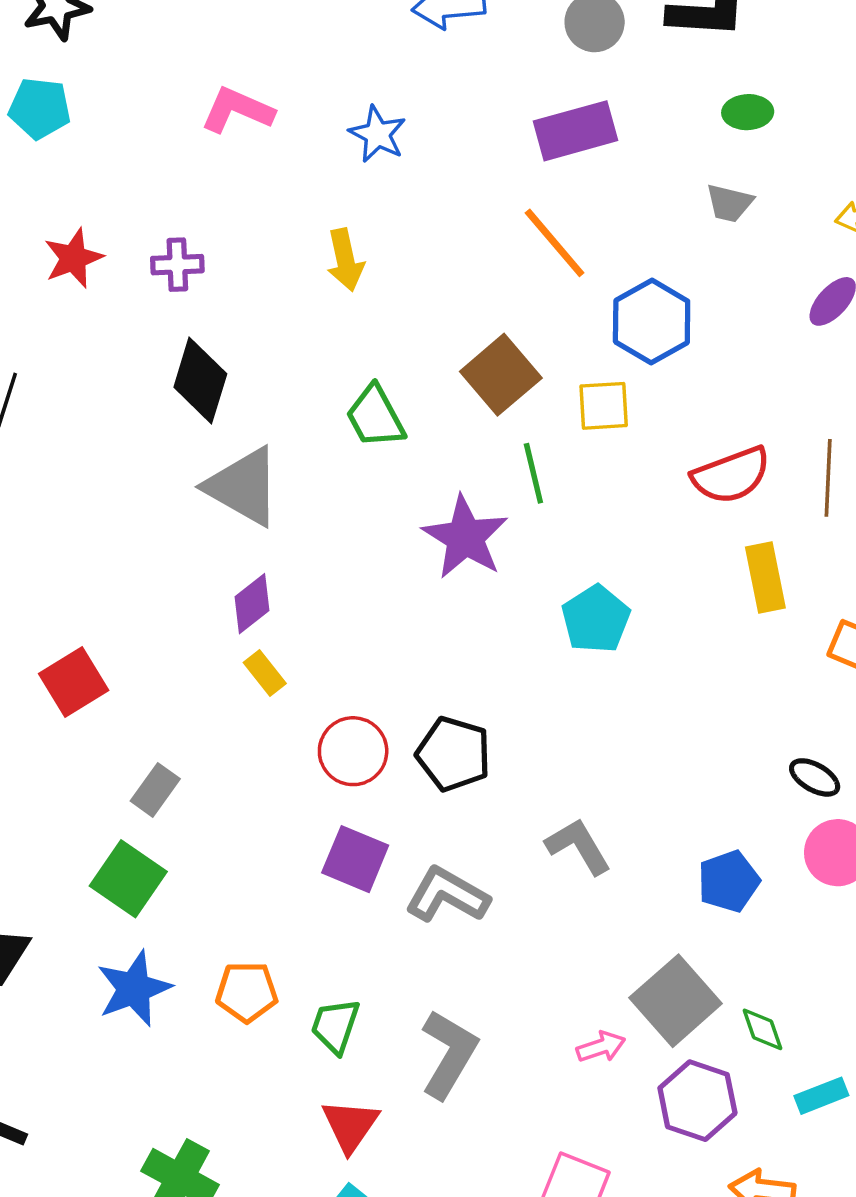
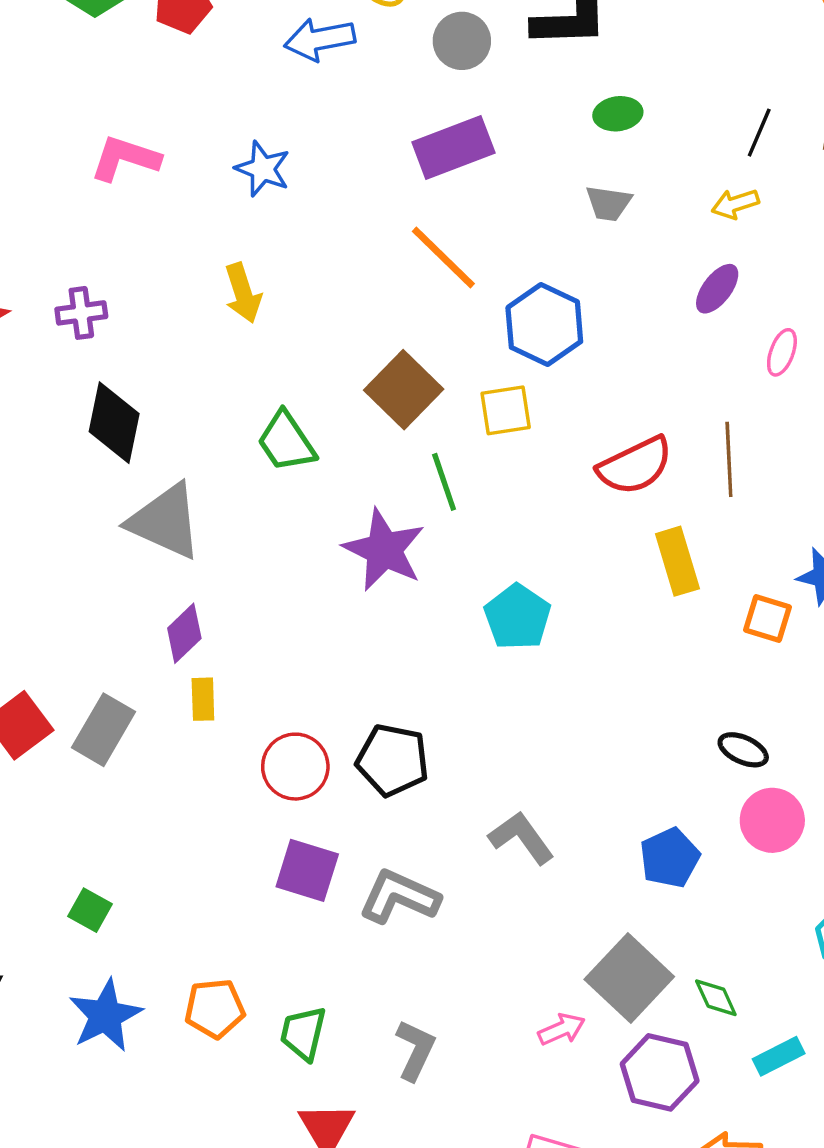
yellow rectangle: (265, 673) -> (203, 699), turned 42
gray rectangle: (155, 790) -> (103, 730), moved, size x1.4
green square: (128, 879) -> (90, 910), size x0.6
gray L-shape: (449, 1054) -> (415, 1050), size x0.7

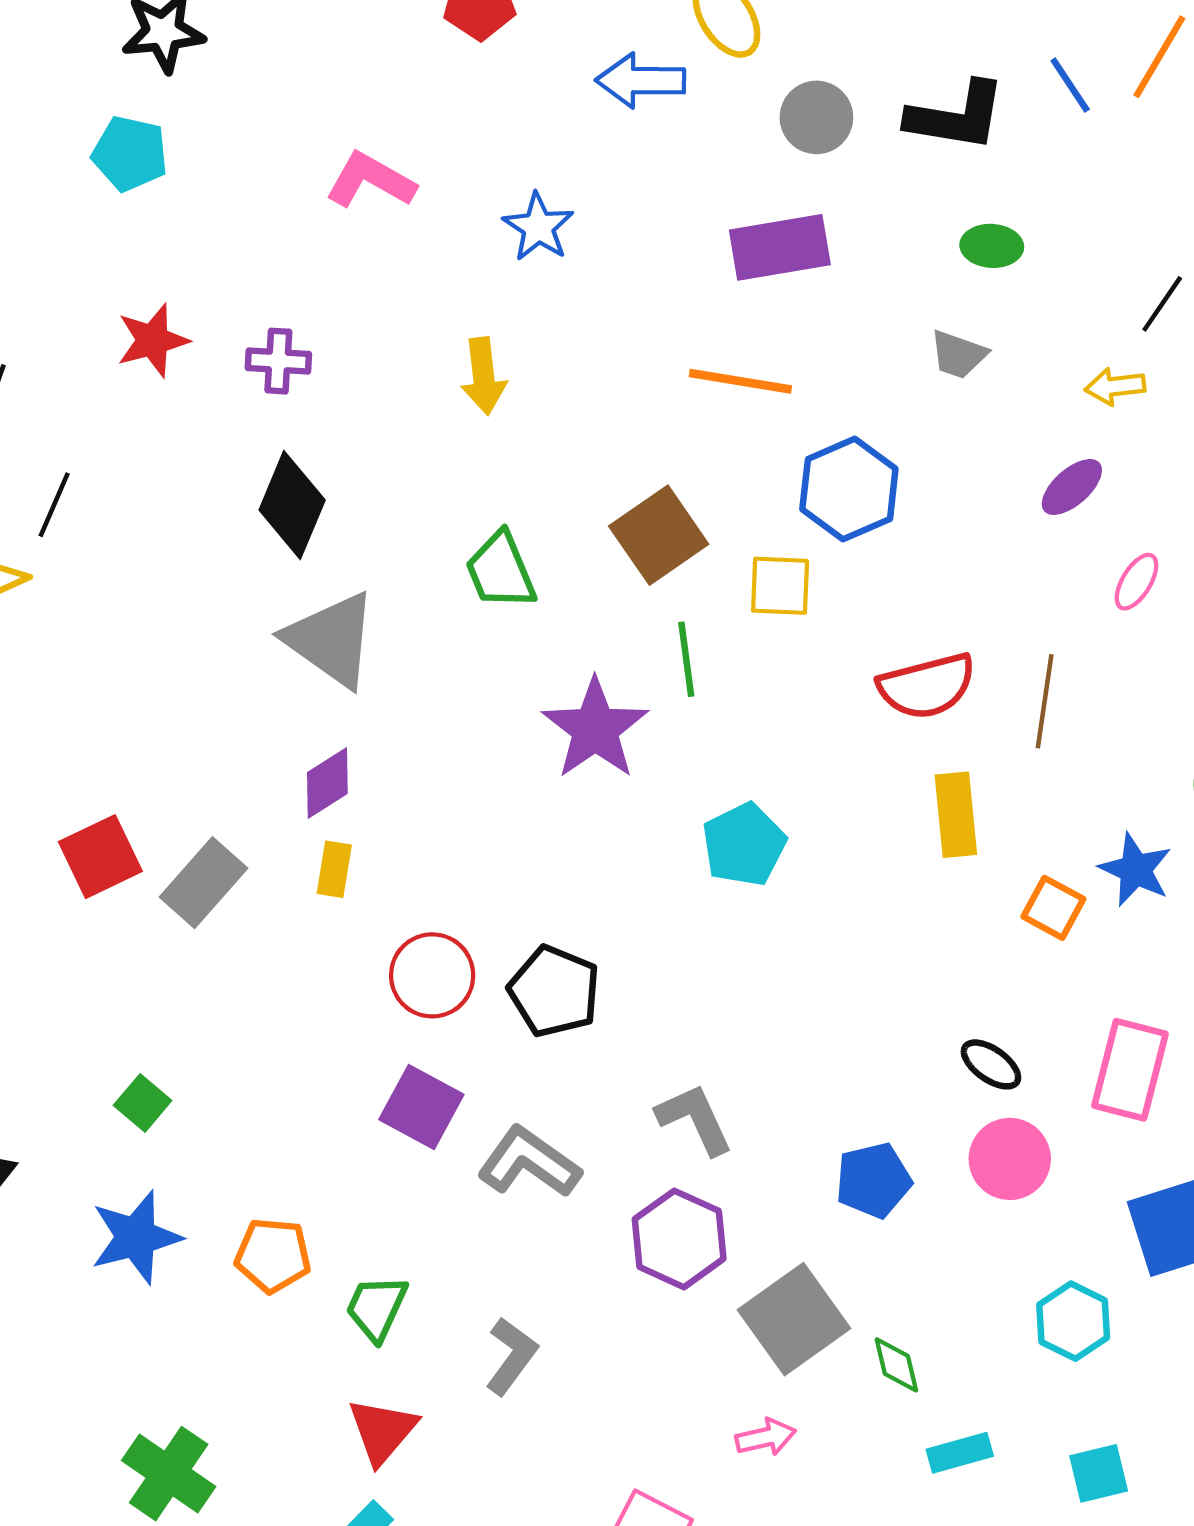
orange line: (443, 258) -> (740, 381), turned -46
pink arrow: (562, 1029) -> (766, 1437), moved
purple hexagon: (660, 1072) -> (679, 1239), moved

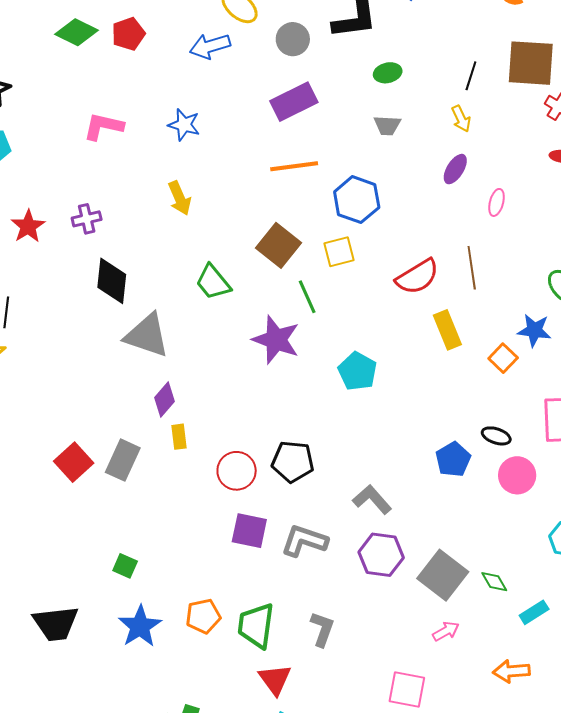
yellow arrow: (1115, 386) -> (461, 119), turned -92
orange square: (1053, 908) -> (503, 358), turned 32
blue pentagon: (873, 1180) -> (453, 459), moved
green trapezoid: (377, 1308) -> (256, 626), size x1.4

